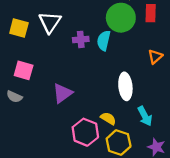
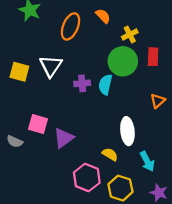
pink square: (24, 70) -> (38, 124), moved
yellow semicircle: (108, 118) -> (110, 154), moved

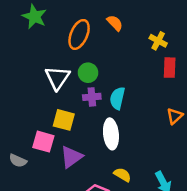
yellow cross: (130, 35) -> (158, 41), moved, turned -35
green circle: (123, 61) -> (88, 73), moved, size x0.6
yellow square: (19, 72) -> (64, 120), moved
white ellipse: (127, 131) -> (111, 134), moved

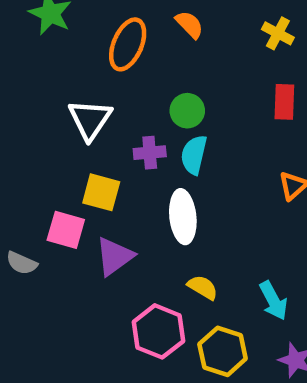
yellow cross: (158, 41) -> (278, 33), moved
green circle: (88, 73) -> (187, 111), moved

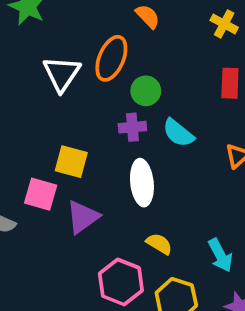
orange ellipse: (128, 44) -> (111, 58), moved
white triangle: (90, 119) -> (62, 74), moved
purple cross: (150, 153) -> (132, 127), moved
cyan semicircle: (194, 155) -> (178, 133), moved, turned -64

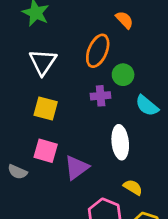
white triangle: (62, 74) -> (43, 62), moved
purple cross: (132, 127) -> (101, 96), moved
yellow square: (71, 162) -> (46, 108), moved

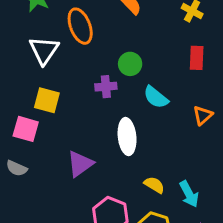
orange ellipse: (98, 51) -> (80, 26), moved, turned -44
pink square: (46, 151) -> (26, 129), moved
yellow semicircle: (133, 187) -> (154, 185), moved

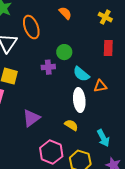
orange triangle: (203, 115) -> (100, 86), moved, turned 32
white ellipse: (127, 137) -> (79, 100), moved
yellow semicircle: (154, 185) -> (71, 125), moved

